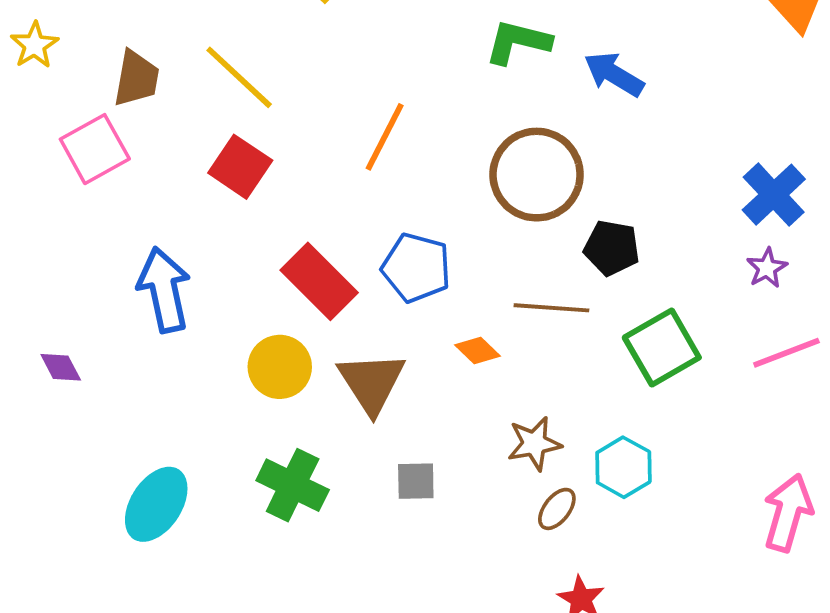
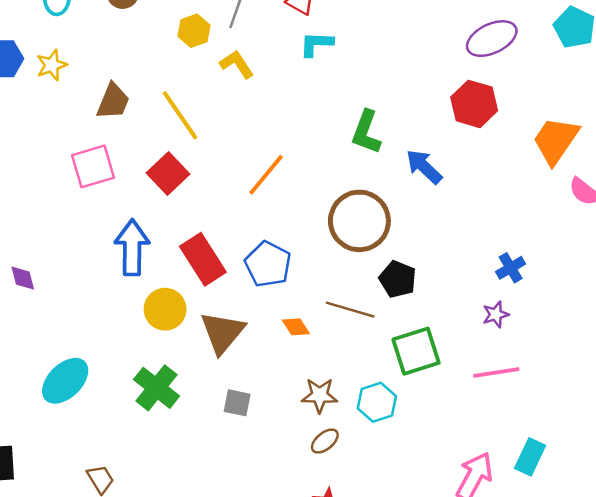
green L-shape: (518, 42) -> (366, 132), turned -96
pink square: (95, 149) -> (93, 166), moved
blue cross: (774, 195) -> (511, 268), size x0.7
blue arrow: (164, 290) -> (132, 247), moved
cyan hexagon: (623, 467) -> (377, 402), moved

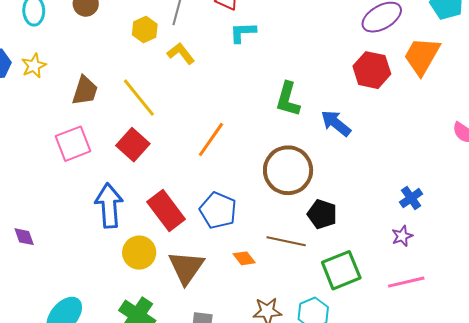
orange trapezoid: (556, 140) -> (422, 56), moved

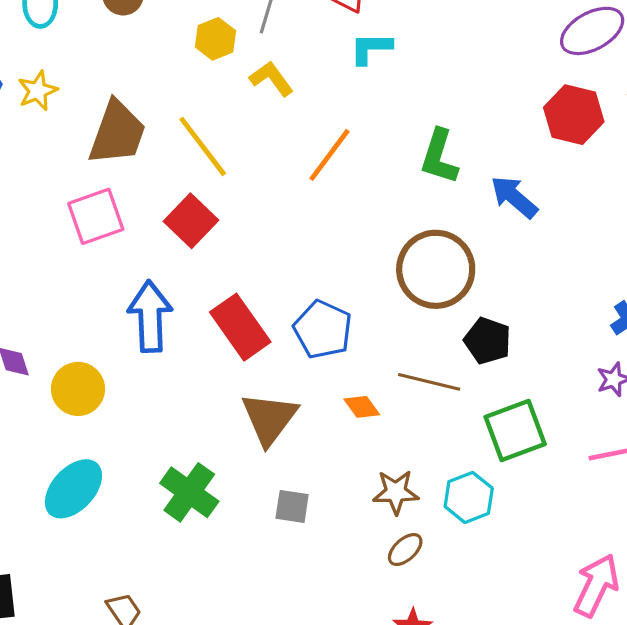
brown trapezoid: (85, 91) -> (117, 133), size x1.4
orange line: (211, 139) -> (330, 155), moved
yellow circle: (139, 253) -> (78, 389), moved

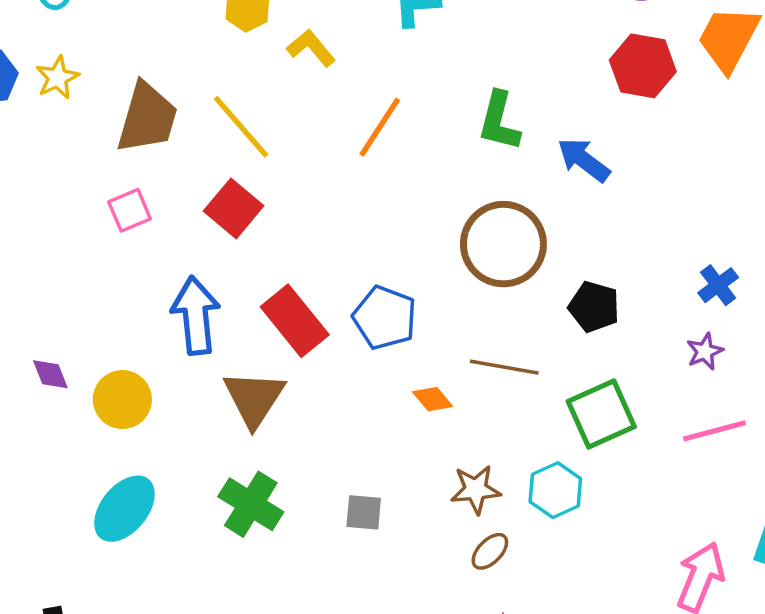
pink square: (96, 216) -> (130, 210), size x0.7
black pentagon: (488, 341) -> (594, 307), moved
brown triangle: (269, 418) -> (254, 398), moved

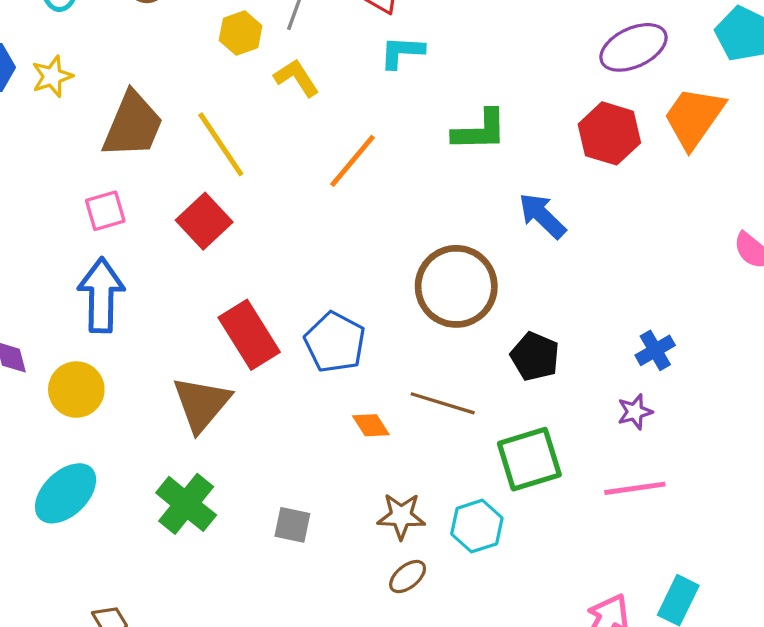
green L-shape: (499, 121) -> (480, 130), moved, turned -112
blue arrow: (196, 316) -> (101, 295), moved

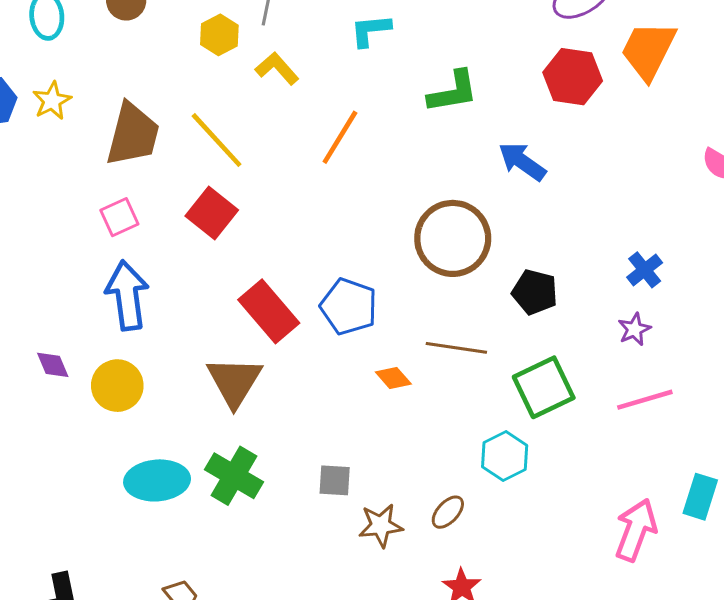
cyan ellipse: (66, 493) -> (157, 480), moved, turned 48
brown star: (401, 516) -> (381, 525), moved

